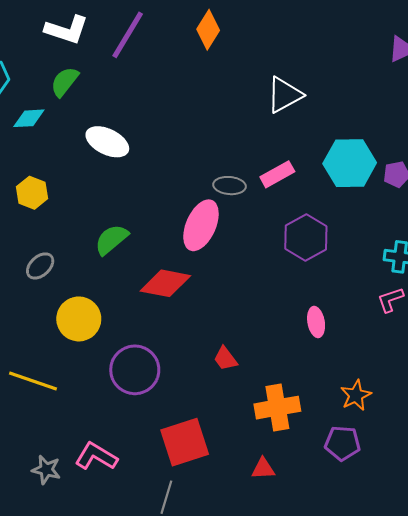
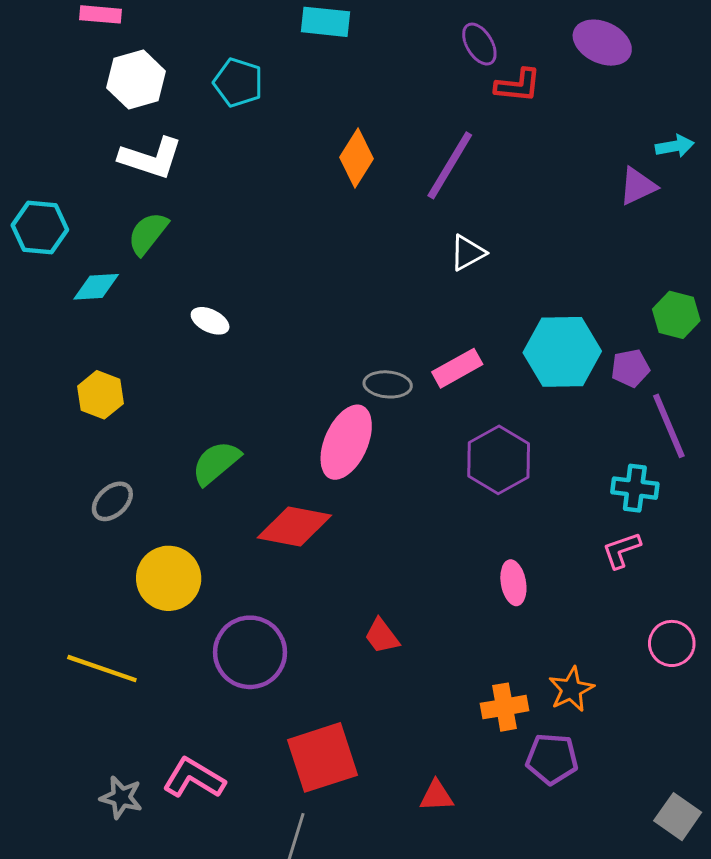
purple line: (128, 35) -> (450, 165), moved
white triangle: (284, 95) -> (468, 253), size x0.7
white ellipse: (107, 142) -> (210, 321), size x0.6
orange cross: (277, 408) -> (505, 707), moved, size x0.7

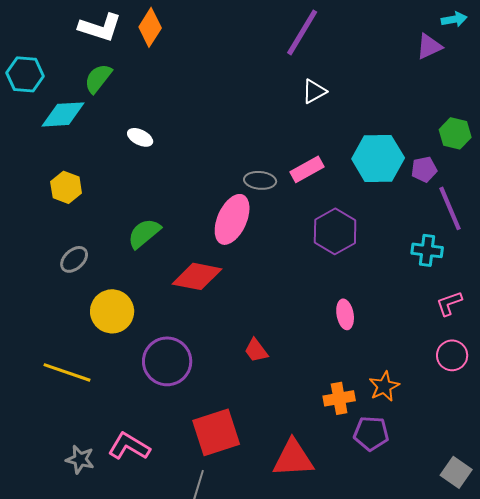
orange diamond: (357, 158) -> (150, 27), moved
cyan diamond: (96, 287) -> (63, 114), size x1.4
pink L-shape: (621, 550) -> (449, 303), moved
red triangle: (436, 796) -> (293, 458), size x1.8

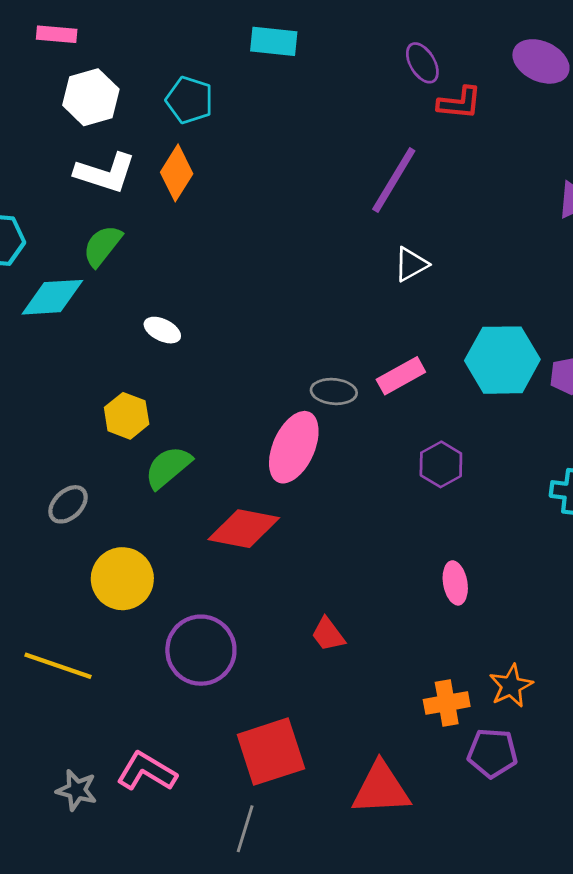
yellow hexagon: (66, 187) -> (127, 416), moved
purple hexagon: (335, 231) -> (441, 464), size x0.7

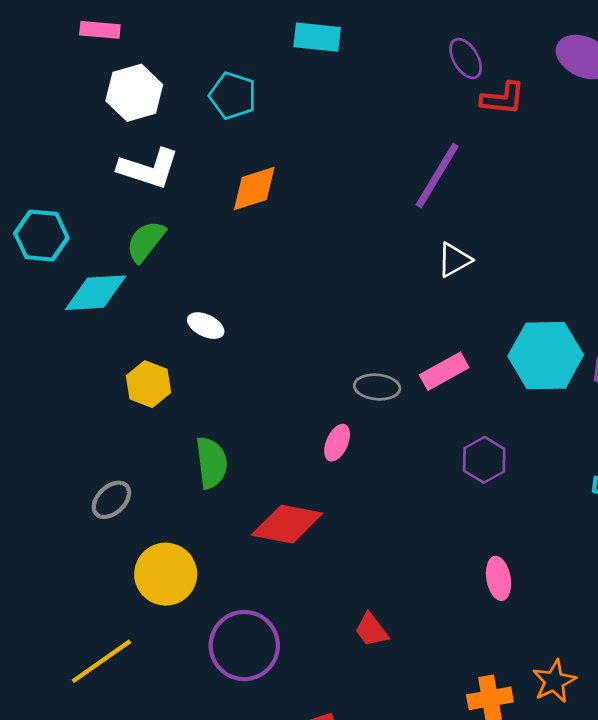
orange diamond: (177, 173) -> (254, 188), moved, turned 40
yellow hexagon: (127, 416) -> (149, 384), moved
pink ellipse: (294, 447) -> (337, 443), size x0.5
green semicircle: (168, 467) -> (211, 463), turned 123
yellow line: (58, 666) -> (101, 661), turned -54

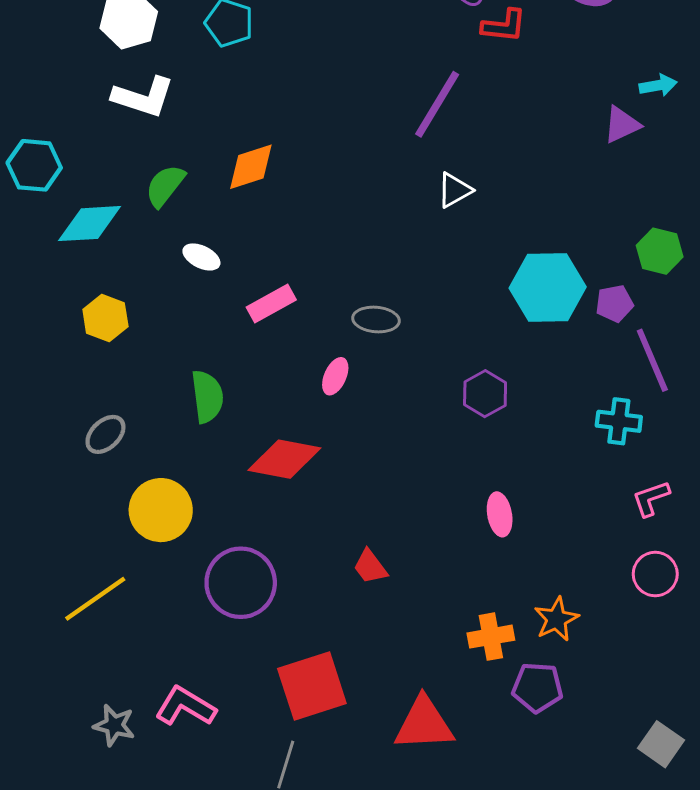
orange diamond: (254, 188) -> (251, 167), moved
green semicircle: (146, 241) -> (165, 186), moved
pink rectangle: (444, 371) -> (271, 304), moved
yellow hexagon: (149, 384) -> (105, 318), moved

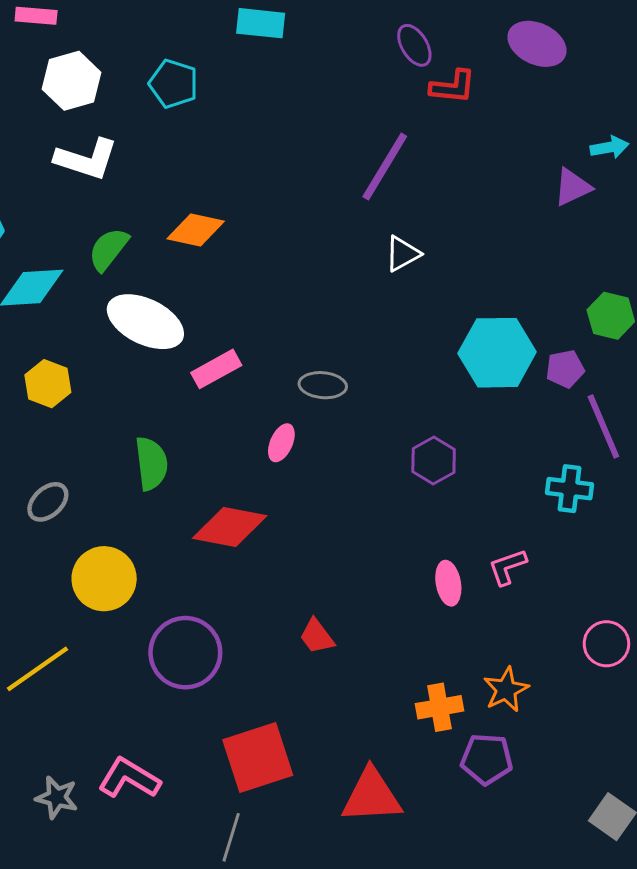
orange diamond: (251, 167) -> (196, 230), turned 30
white ellipse: (201, 257) -> (145, 322), size x2.0
pink L-shape: (651, 498) -> (507, 567), moved

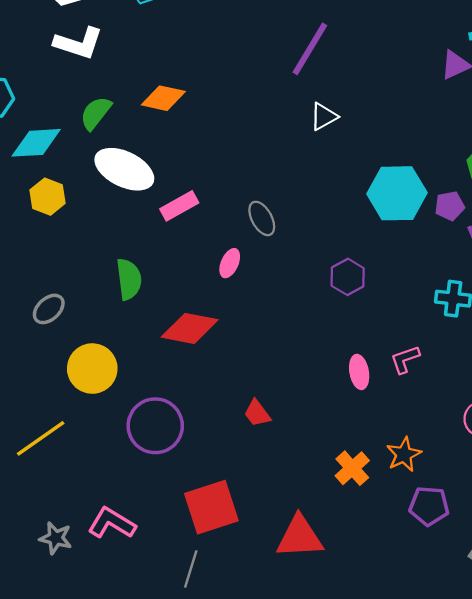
yellow hexagon: (48, 384) -> (48, 197), moved
gray ellipse: (323, 385) -> (262, 218), turned 56
orange cross: (439, 707) -> (352, 468), turned -32
purple pentagon: (487, 759) -> (429, 506), moved

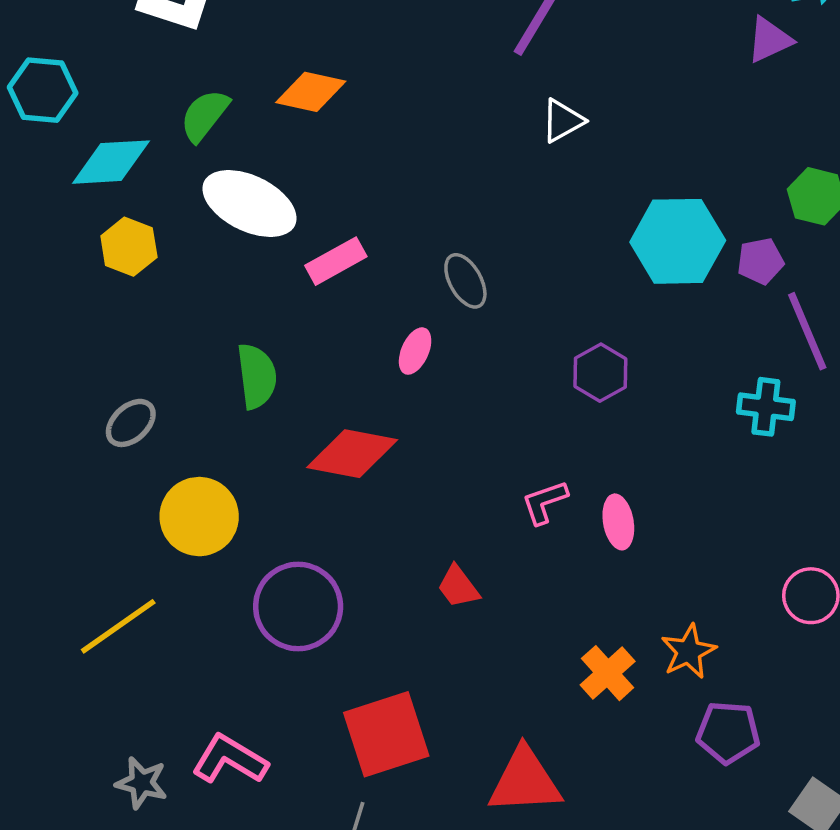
pink L-shape: (405, 359) -> (545, 502), moved

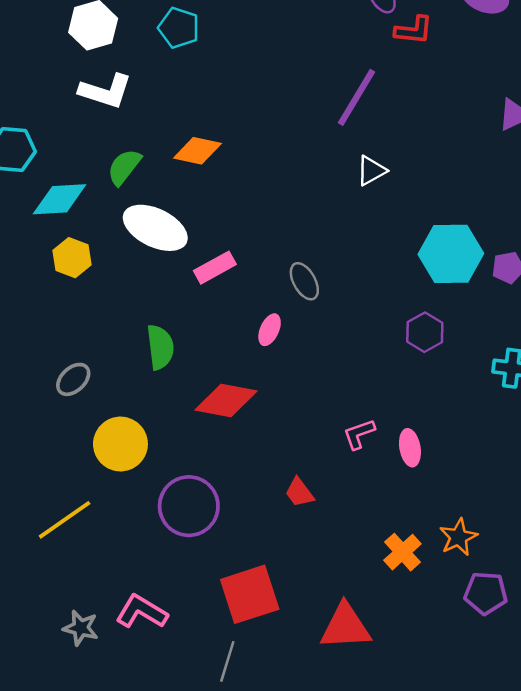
purple hexagon: (600, 373) -> (425, 332), moved

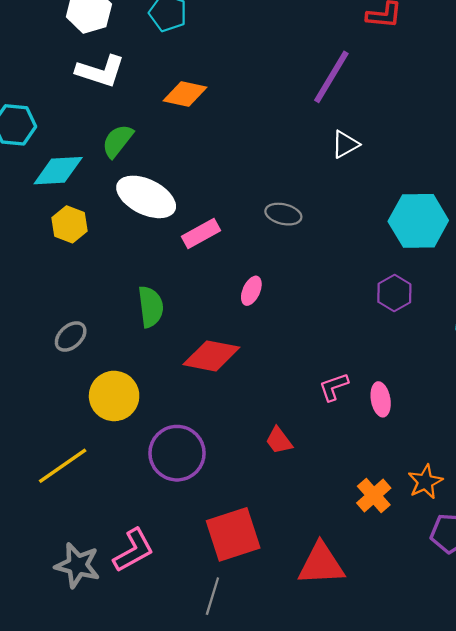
orange diamond: (197, 151) -> (185, 94), moved
gray ellipse: (304, 281) -> (283, 214), moved, turned -48
pink L-shape: (142, 612) -> (134, 550), turned 120
gray star: (81, 628) -> (77, 565), size x1.4

